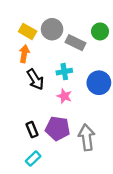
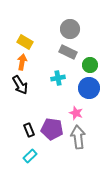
gray circle: (52, 29) -> (70, 29), moved
green circle: (100, 31) -> (90, 65), moved
black arrow: (35, 79) -> (20, 85), moved
pink star: (64, 96) -> (76, 113), moved

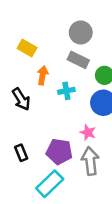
orange arrow: (22, 62) -> (43, 75), moved
black rectangle: (29, 130) -> (21, 153), moved
cyan rectangle: (30, 156) -> (50, 184), moved, size x1.6

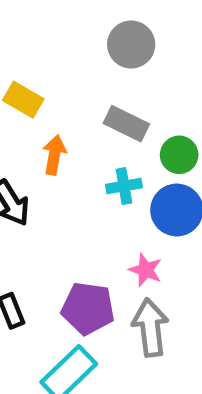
gray circle: (81, 32) -> (131, 45), moved
cyan cross: (66, 91) -> (124, 186), moved

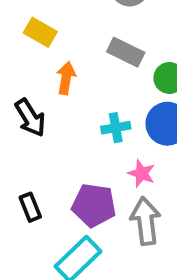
cyan cross: (124, 186) -> (116, 128), moved

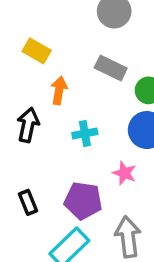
black arrow: (30, 118) -> (28, 125), turned -136
cyan cross: (116, 128) -> (85, 133), moved
gray arrow: (146, 221) -> (128, 237), moved

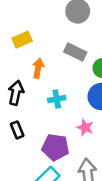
yellow rectangle: (37, 51) -> (22, 40), turned -54
black rectangle: (28, 202) -> (17, 130), moved

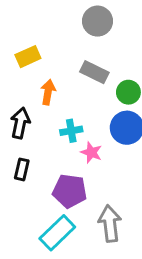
pink star: (85, 127) -> (91, 152), moved
black rectangle: (17, 130) -> (22, 169), turned 35

